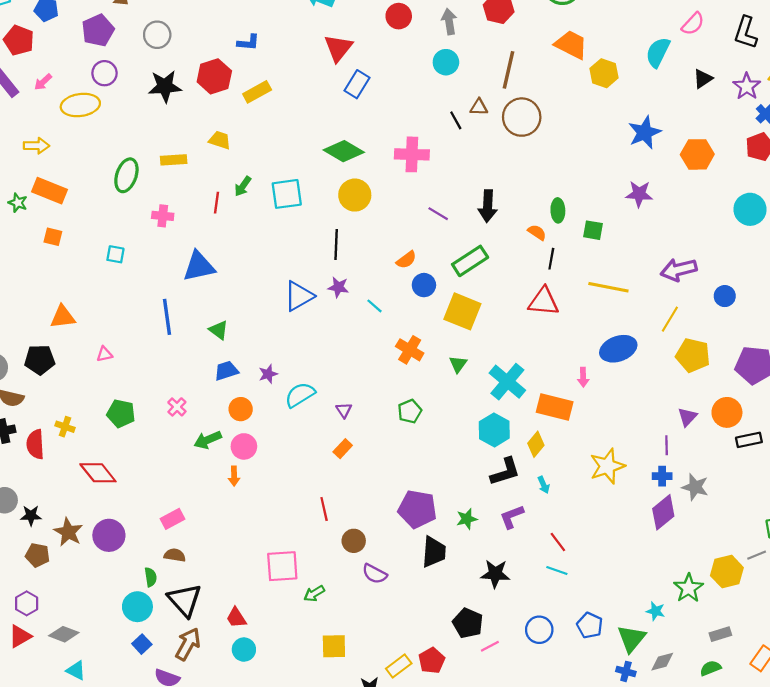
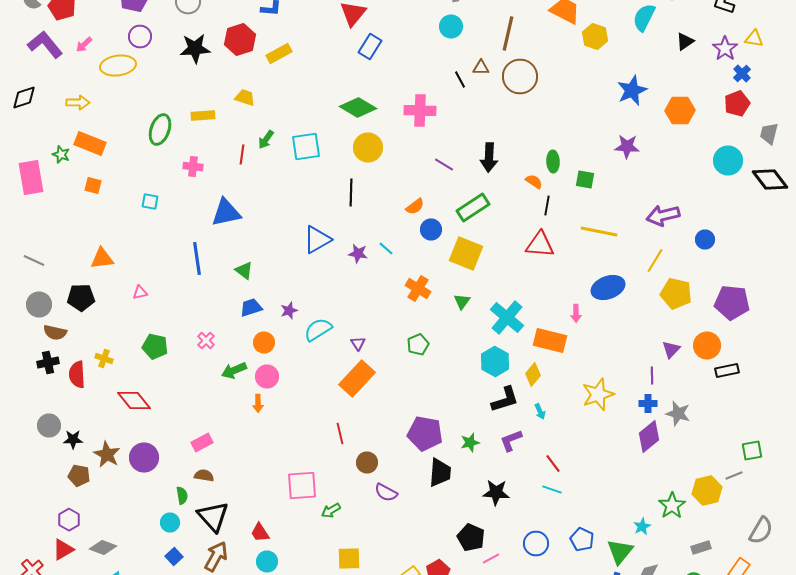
purple star: (338, 287) -> (358, 254), moved
orange rectangle: (343, 449) -> (357, 378), size x2.0
cyan circle: (137, 607) -> (170, 522), size x0.7
cyan star: (656, 611) -> (642, 526), turned 30

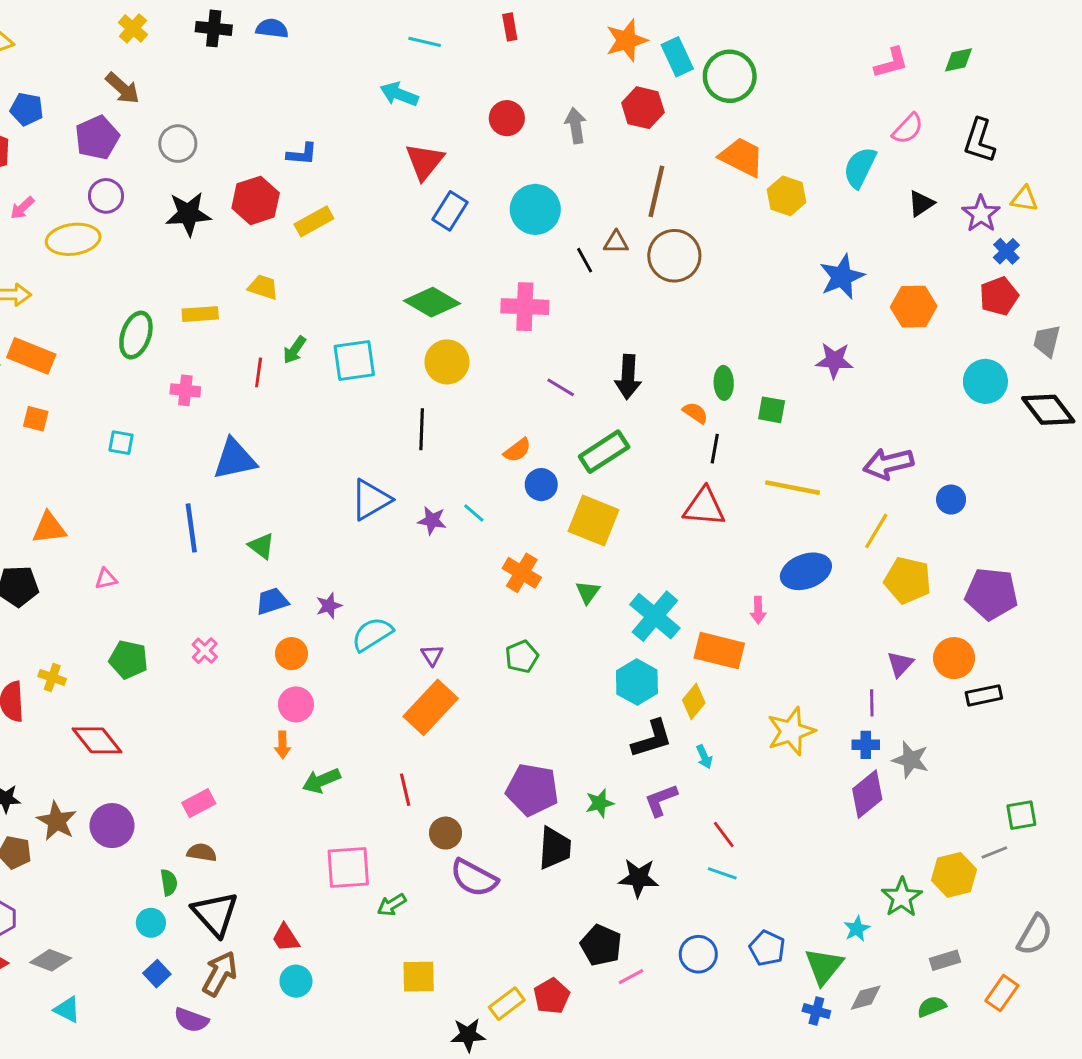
cyan circle: (451, 26) -> (535, 209), moved, size x1.4
green arrow: (234, 370) -> (321, 781), moved
purple semicircle: (386, 492) -> (474, 878), size x1.4

